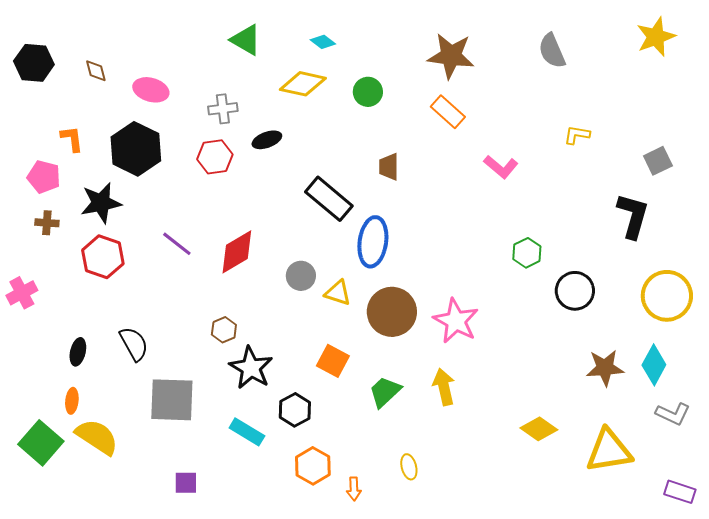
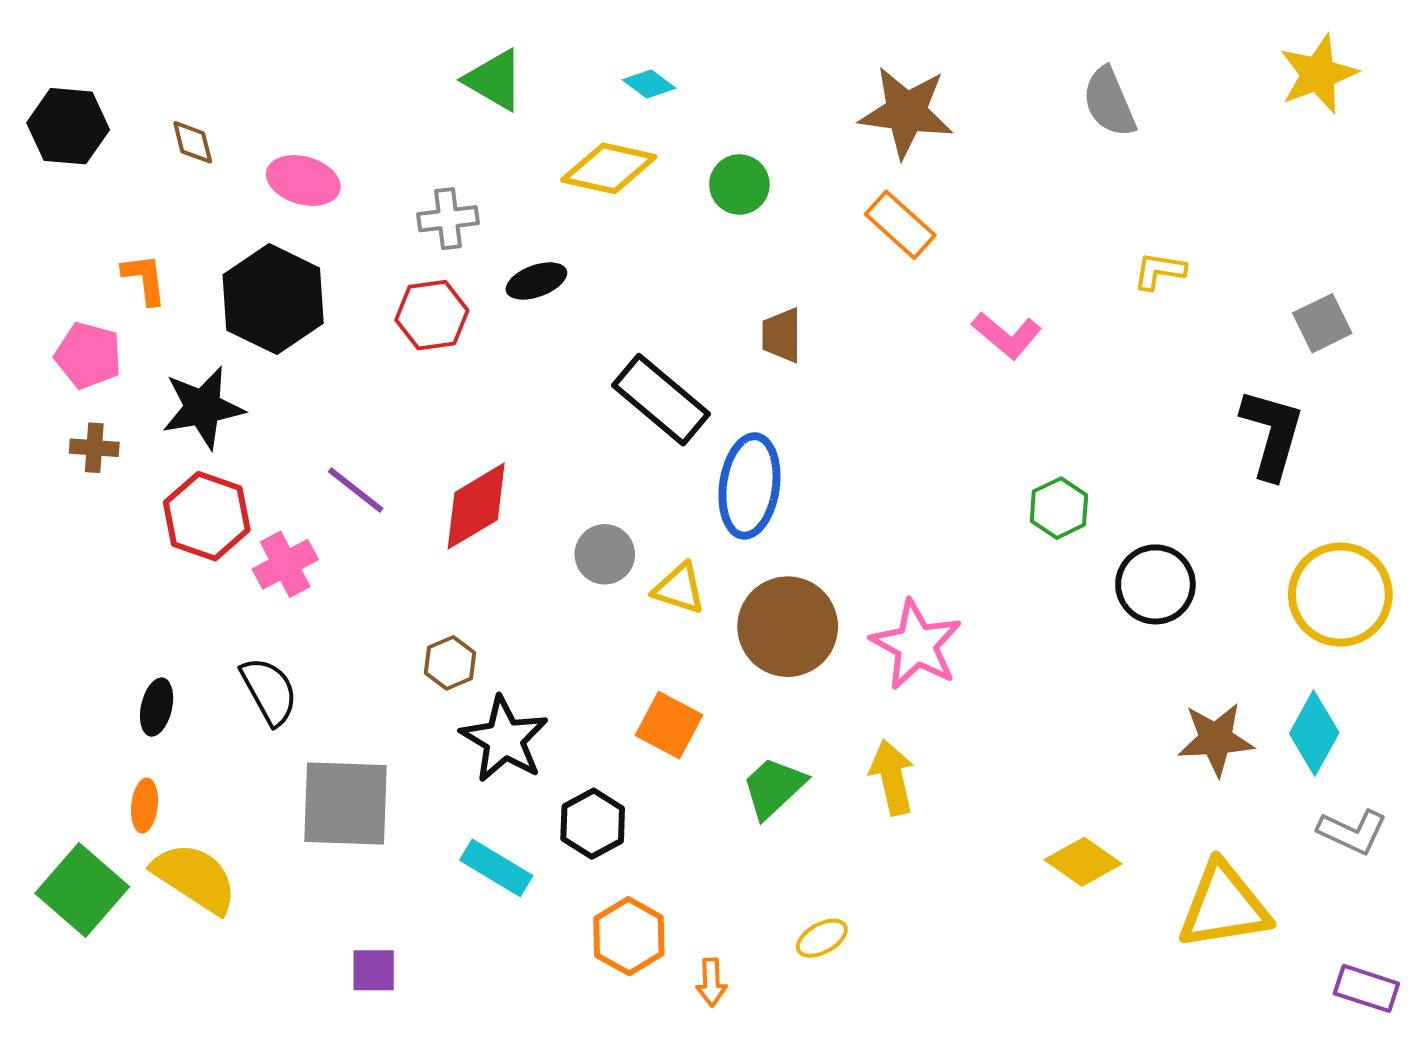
pink cross: (22, 293) -> (285, 564), moved
yellow ellipse: (409, 467) -> (822, 938), turned 75

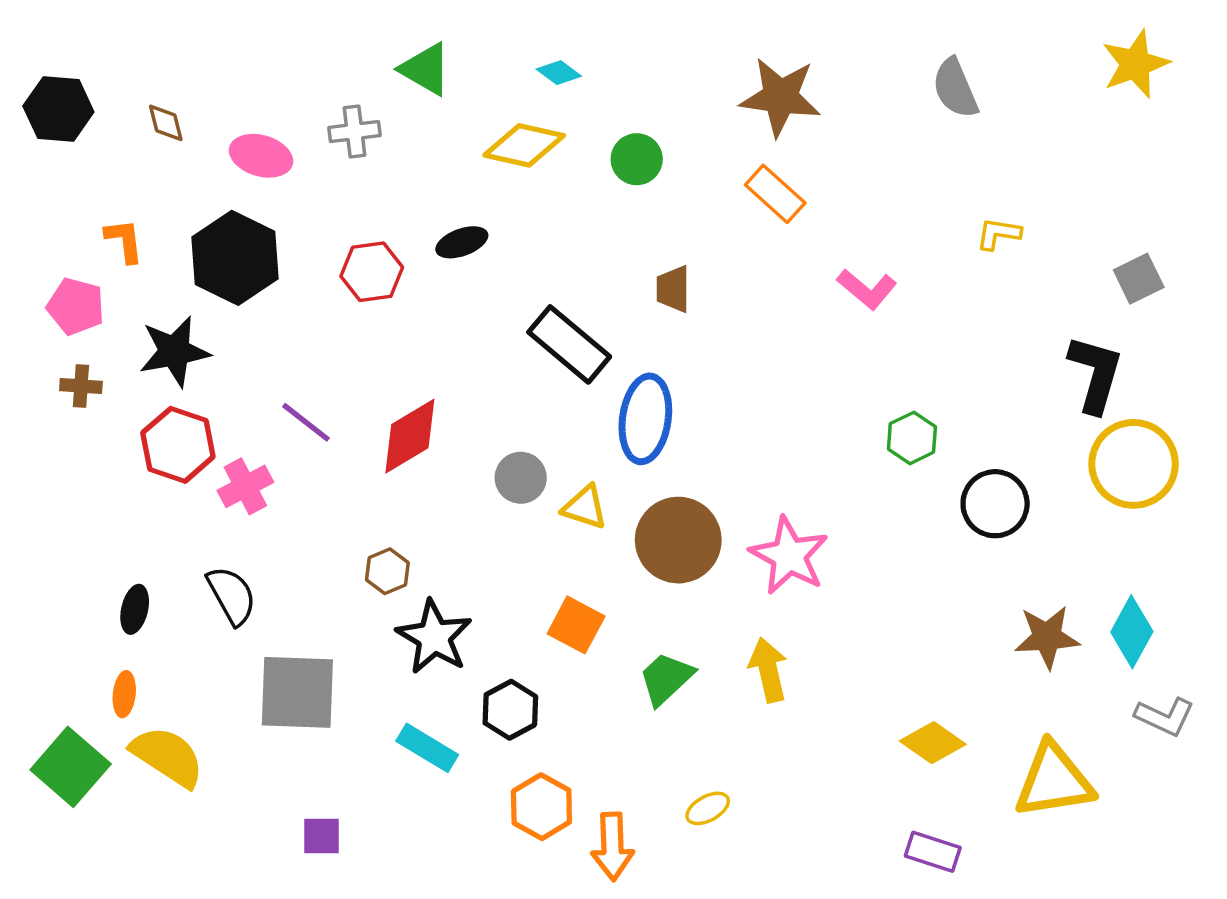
gray cross: (448, 219) -> (354, 132), moved
yellow circle: (1340, 594) -> (1134, 464), moved
orange arrow: (711, 982) -> (612, 846), size x1.6
purple rectangle: (1366, 988) -> (933, 852), moved

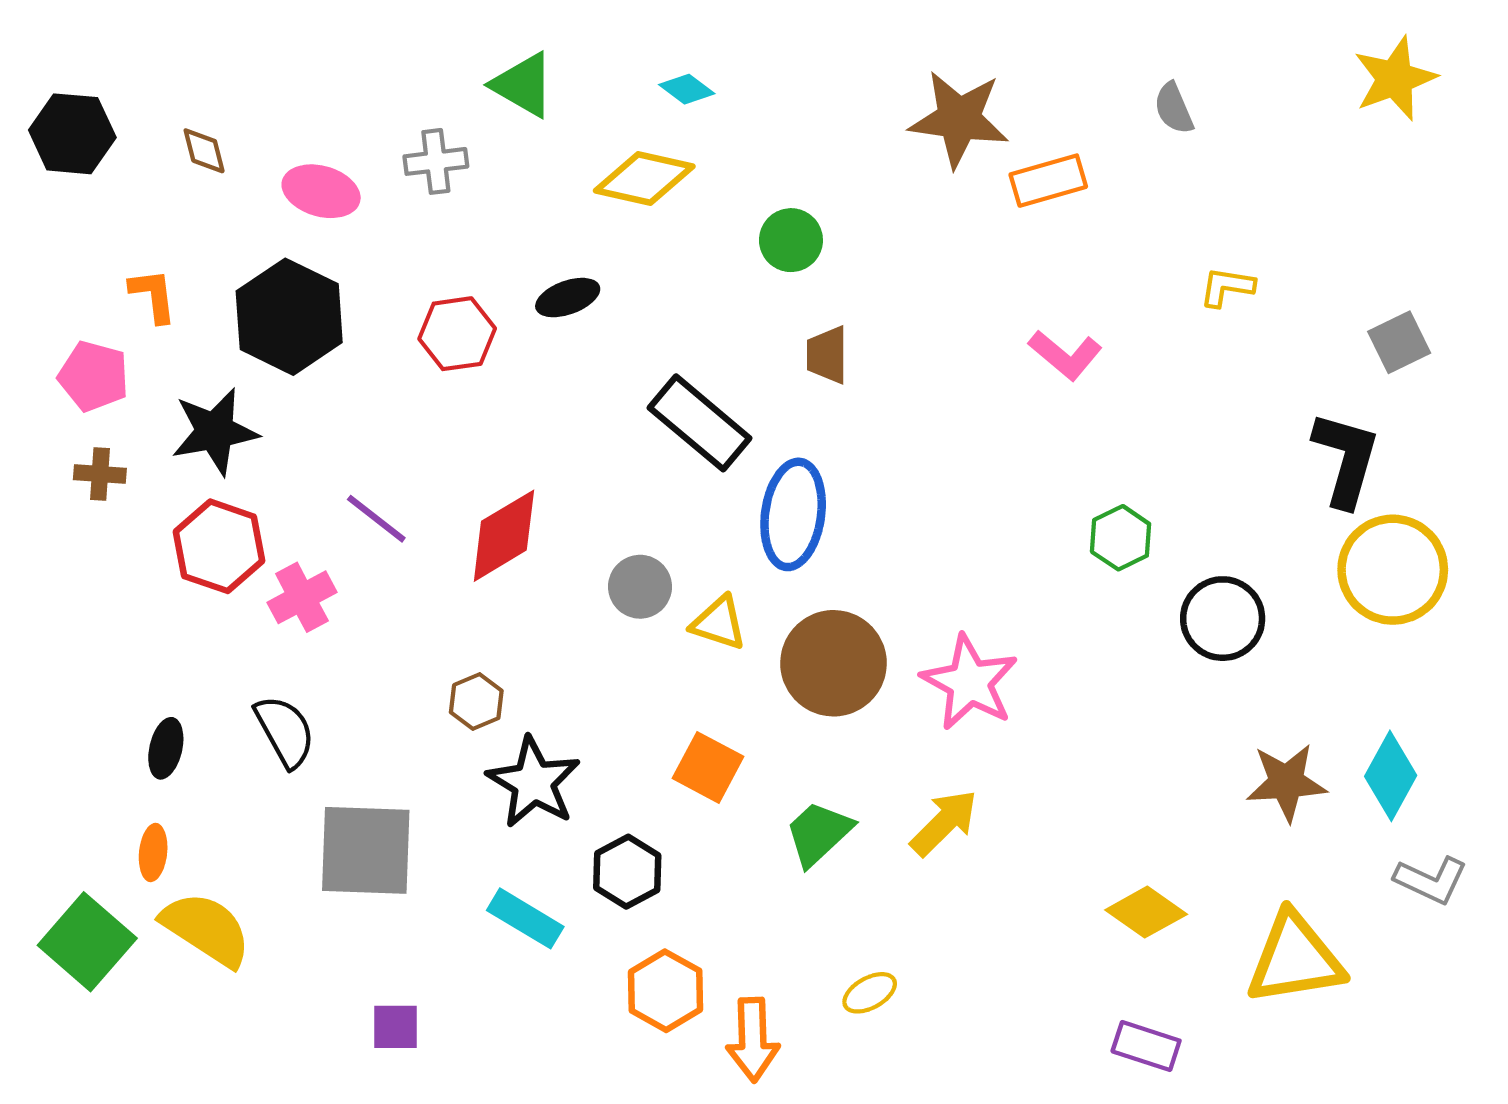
gray semicircle: (955, 88) -> (1174, 108), size x0.7
green circle: (637, 159) -> (791, 240), moved
orange rectangle: (775, 194) -> (1048, 181), moved, turned -58
yellow arrow: (768, 670) -> (944, 823), turned 58

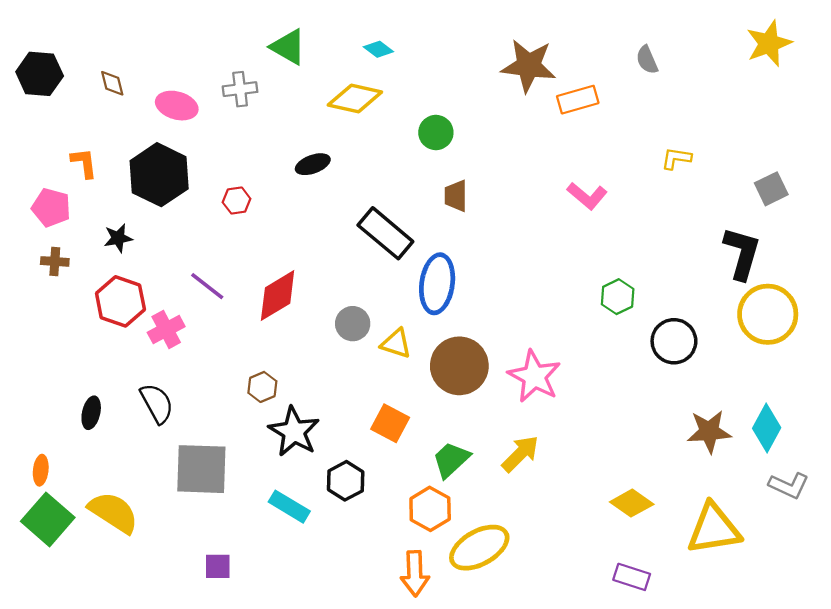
red hexagon: (457, 334) -> (237, 201), moved, size x0.7
black star: (215, 431) -> (118, 238), size x0.6
orange ellipse: (153, 852) -> (41, 470), moved
orange hexagon: (666, 991) -> (430, 509), moved
yellow ellipse: (870, 993) -> (479, 548), size x2.0

